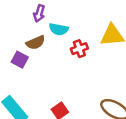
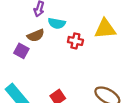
red cross: (79, 49) -> (75, 41), turned 32

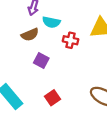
purple square: (21, 51) -> (41, 61), moved

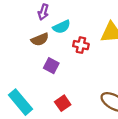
cyan semicircle: (51, 22) -> (62, 27), turned -36

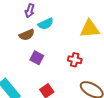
red cross: (81, 45) -> (75, 60), moved

